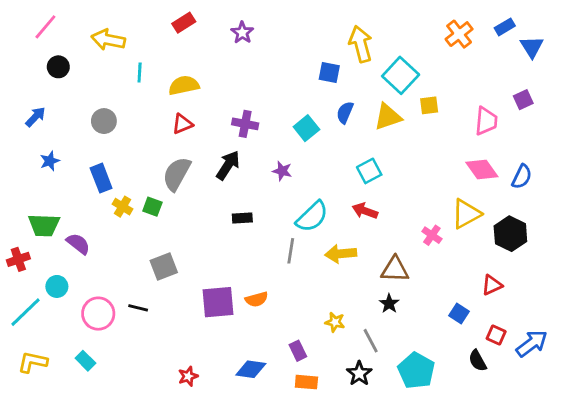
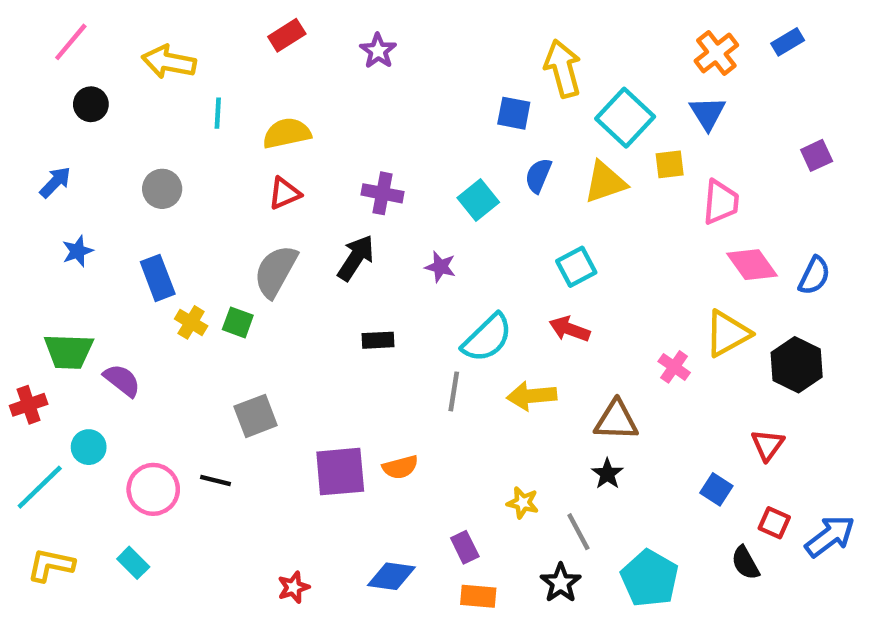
blue triangle: (532, 47) -> (708, 113), moved
pink trapezoid: (486, 121) -> (721, 202), moved
red triangle: (492, 285) -> (768, 445), turned -30

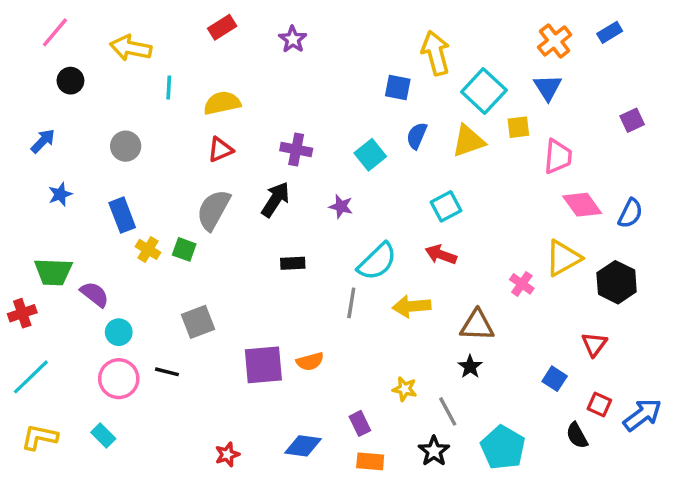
cyan circle: (89, 447) -> (119, 332), moved

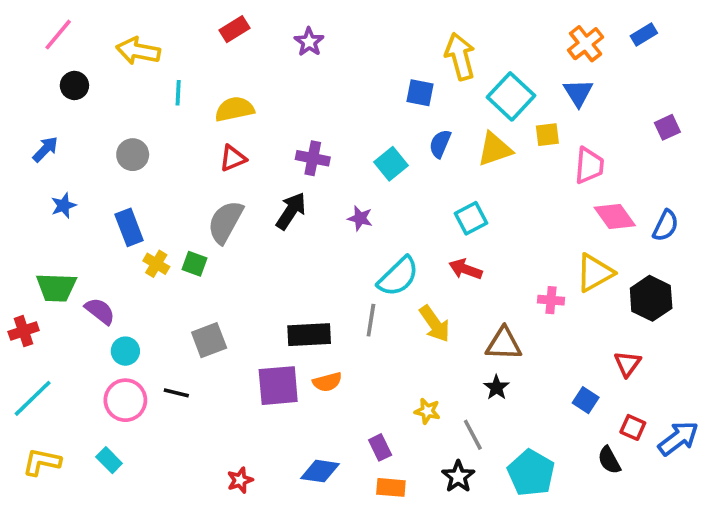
black rectangle: (293, 263) -> (309, 335), moved, size x1.6
pink cross: (522, 284) -> (551, 300), turned -30
yellow arrow: (412, 306) -> (435, 324), turned -120

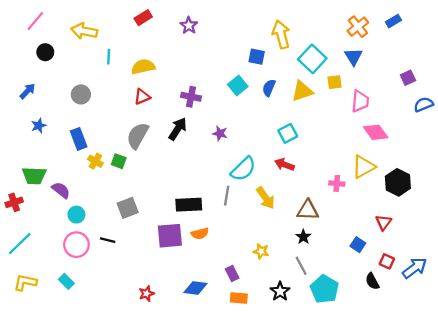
cyan square: (391, 164) -> (238, 86), moved
blue semicircle: (666, 226) -> (424, 104), moved, turned -138
gray line: (473, 435) -> (301, 266), moved

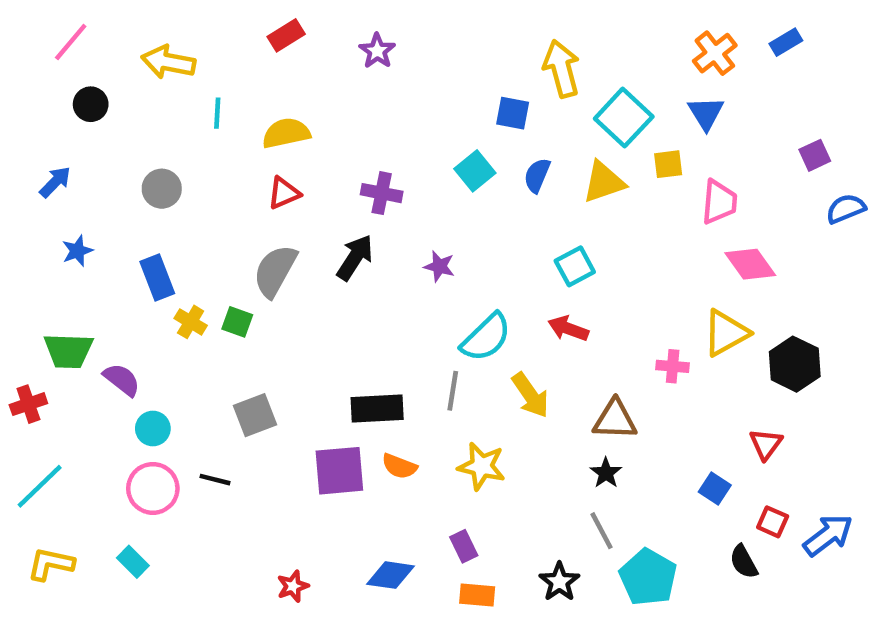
orange semicircle: (200, 234) -> (399, 466), turned 36
yellow star: (261, 251) -> (482, 466), moved, size x1.5

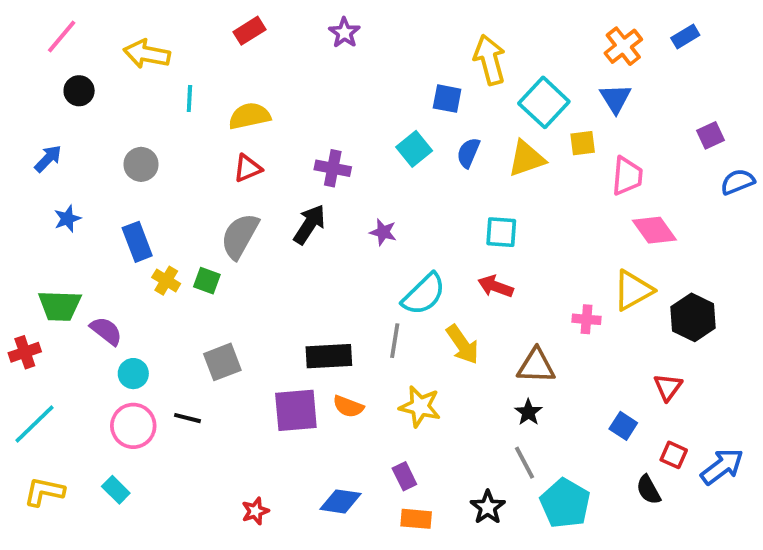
purple star: (377, 51) -> (344, 33), moved
cyan square: (575, 266) -> (501, 232), turned 32

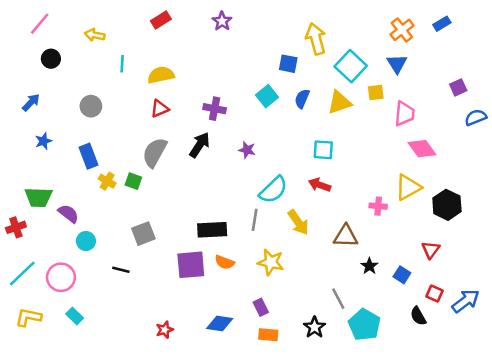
yellow arrow: (147, 54) -> (95, 35), size x0.7
black star: (528, 412) -> (369, 266), moved
pink circle: (133, 426) -> (61, 277), moved

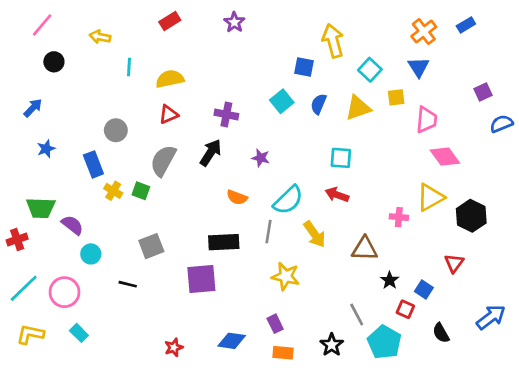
cyan square: (351, 66) -> (370, 70), size x0.7
gray circle: (91, 106) -> (116, 130), moved
orange semicircle: (225, 262) -> (237, 197), moved
red square: (434, 294) -> (405, 309), moved

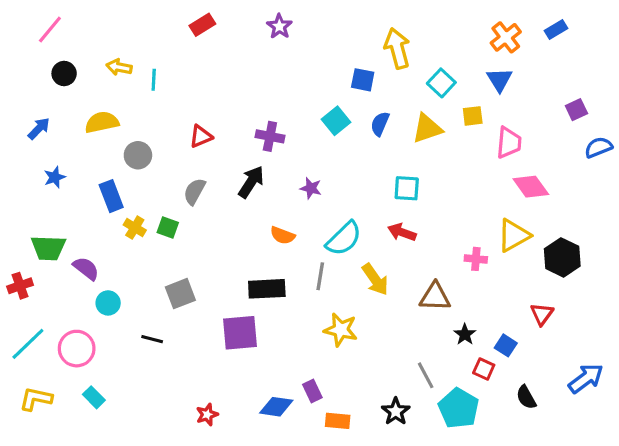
yellow arrow: (100, 37) -> (119, 67), moved
yellow semicircle: (170, 79) -> (102, 122), moved
gray semicircle: (163, 161) -> (195, 191), size x0.7
purple rectangle: (275, 324) -> (312, 391), moved

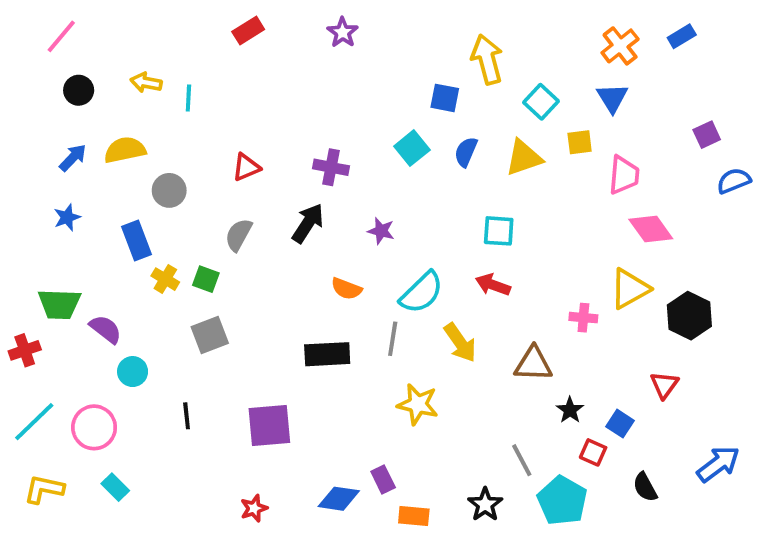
blue arrow: (39, 129) -> (73, 158), moved
gray square: (180, 294) -> (210, 335), moved
purple square: (240, 333) -> (269, 425), moved
black line: (152, 339) -> (187, 416), turned 70

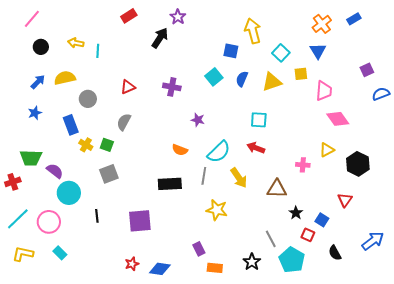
black arrow: (308, 223) -> (160, 38), moved
yellow triangle: (630, 289) -> (327, 150), size x0.7
cyan circle: (133, 372) -> (69, 193), size x1.5
blue diamond: (339, 499) -> (160, 269), moved

